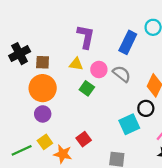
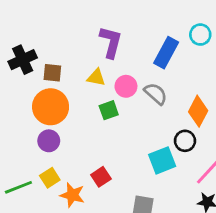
green square: (87, 88) -> (109, 110), turned 32

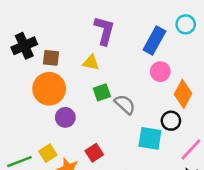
pink circle: (126, 86) -> (160, 72), moved
gray semicircle: (156, 94) -> (125, 104), moved
purple circle: (49, 141) -> (65, 117), moved
cyan square: (162, 160) -> (150, 138), turned 30

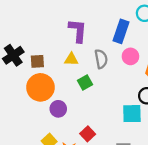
gray semicircle: (125, 104) -> (101, 59), moved, turned 48

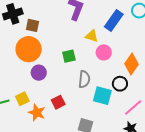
pink circle: (130, 56) -> (104, 52), moved
yellow triangle: (71, 59) -> (92, 36), moved
gray semicircle: (101, 59) -> (84, 79), moved

